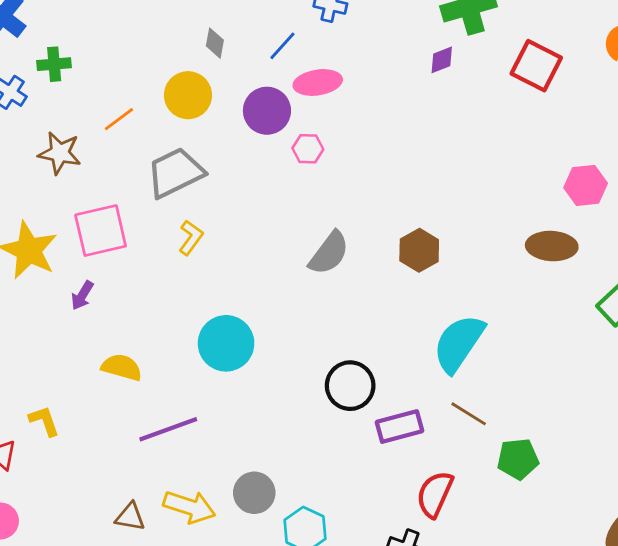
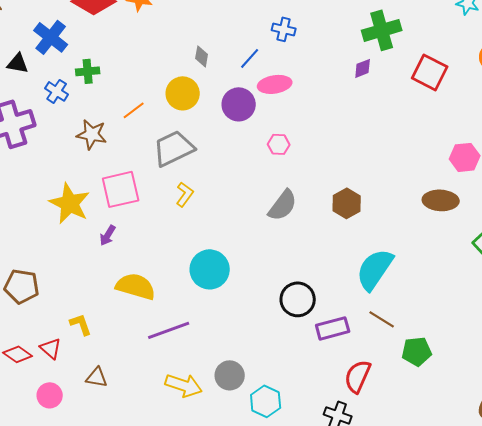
pink hexagon: (308, 149) -> (279, 144), moved
yellow semicircle: (122, 367) -> (136, 286), size x1.4
brown triangle: (130, 517) -> (97, 377), moved

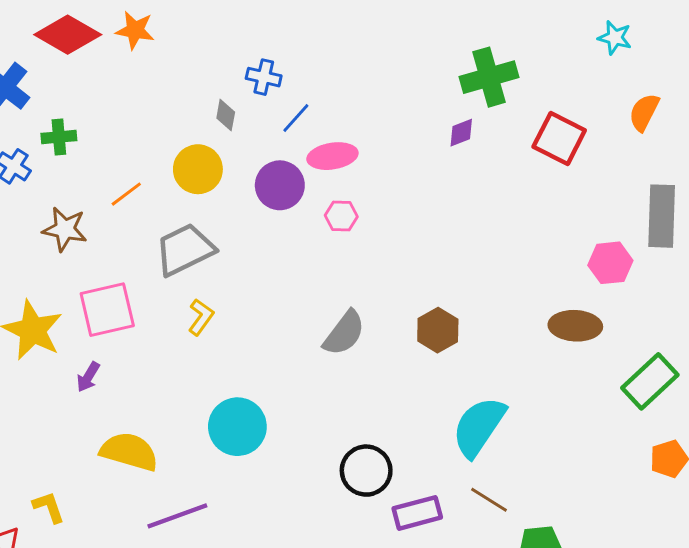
blue cross: (284, 29) -> (264, 77), moved
pink hexagon: (279, 144) -> (341, 216), moved

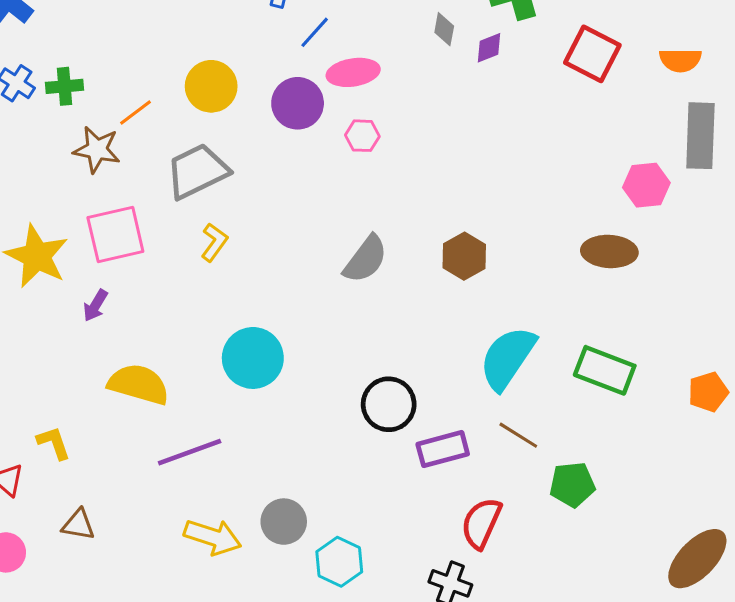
orange semicircle: (644, 112) -> (680, 60), moved, turned -117
gray diamond: (226, 115) -> (444, 29), moved
green cross: (59, 137) -> (65, 86), moved
brown star: (65, 229) -> (97, 150), moved
green rectangle: (650, 381) -> (605, 370), moved, turned 64

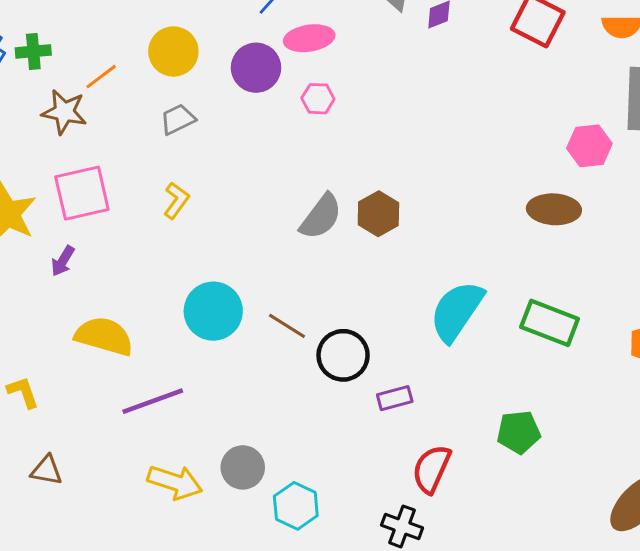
gray trapezoid: (197, 171) -> (178, 119), moved, size x0.6
brown hexagon: (464, 256) -> (378, 214), moved
brown line: (518, 435) -> (287, 326), moved
purple rectangle: (443, 449) -> (395, 398), size x0.7

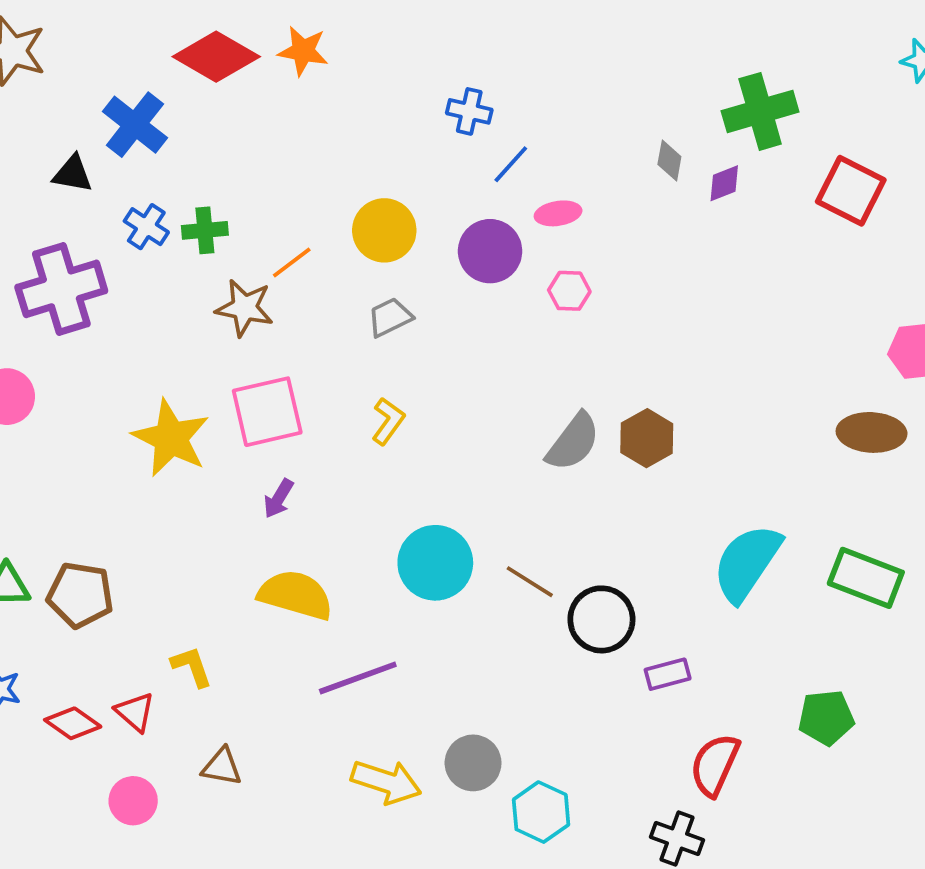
pink ellipse: (309, 38) -> (558, 213), size x0.7
purple arrow: (63, 261) -> (279, 499), moved

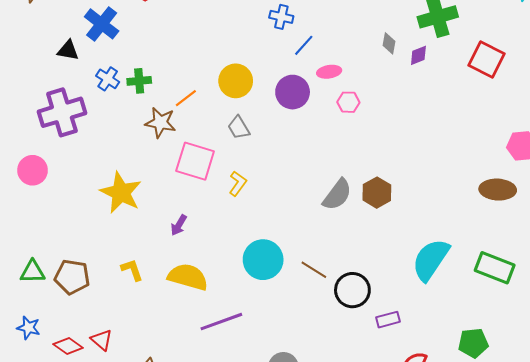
pink hexagon: (569, 291) -> (348, 102), moved
gray trapezoid: (390, 317) -> (239, 128), turned -95
pink square: (267, 412) -> (195, 161), moved, turned 30
yellow L-shape: (192, 667) -> (132, 270), moved

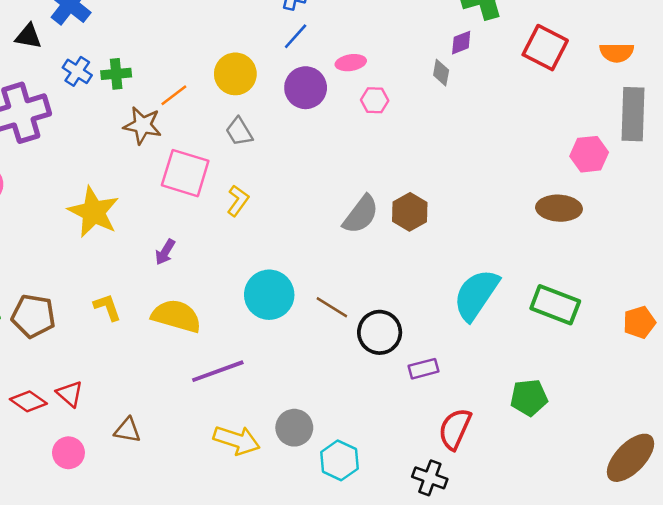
gray diamond: (389, 43) -> (441, 73), moved
blue line: (304, 45) -> (296, 36), moved

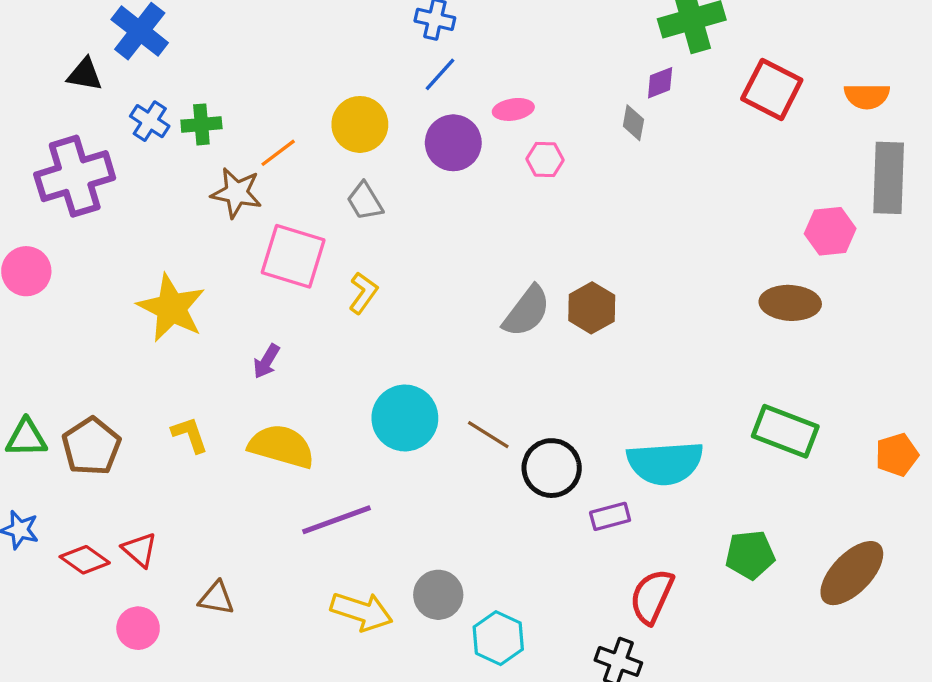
cyan semicircle: (476, 295) -> (665, 463), moved, turned -128
brown pentagon: (33, 316) -> (91, 446), turned 30
brown ellipse: (630, 458) -> (852, 573), moved

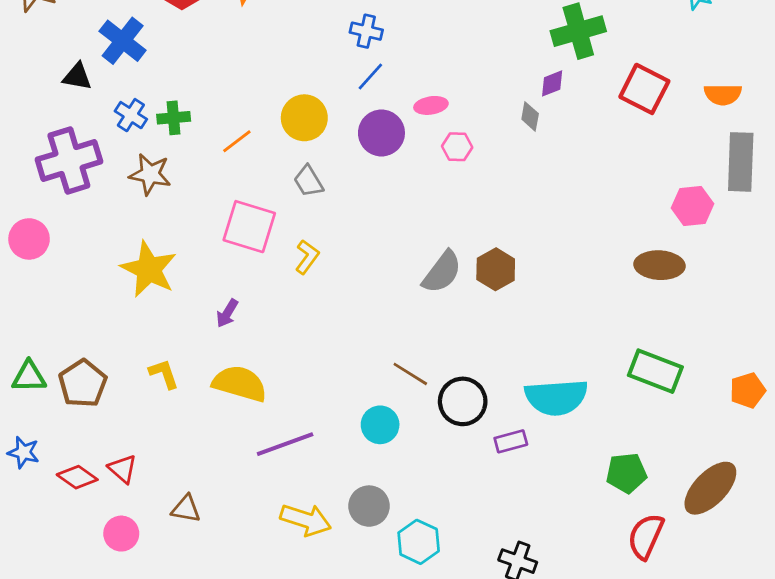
brown star: (236, 193) -> (150, 174), moved
cyan circle: (405, 418) -> (380, 425), moved, size x0.7
red semicircle: (652, 596) -> (646, 536), moved

